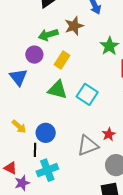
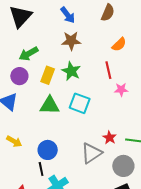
brown star: (74, 26) -> (71, 41), moved, turned 30
green star: (109, 46) -> (71, 71), moved
yellow arrow: (19, 126) -> (14, 141), moved

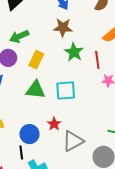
green star: (71, 71) -> (74, 52), moved
cyan square: (80, 103) -> (66, 90), turned -30
red star: (109, 138) -> (54, 124), moved

